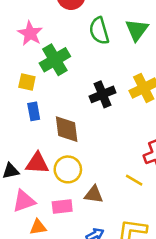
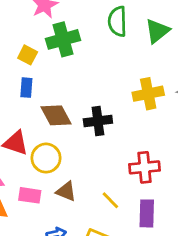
black cross: (103, 94) -> (98, 121), moved
brown diamond: (67, 129) -> (56, 115), turned -36
yellow line: (134, 180) -> (110, 200), moved

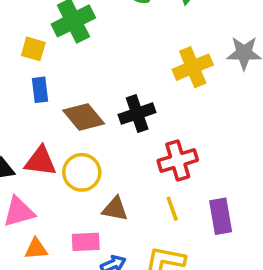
red cross: (144, 167) -> (178, 160), moved
pink rectangle: (30, 195) -> (86, 242), moved
yellow line: (110, 200) -> (172, 209), turned 36

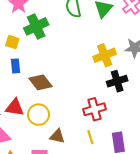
black cross: (137, 114) -> (117, 81), moved

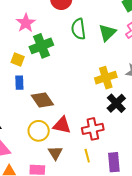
black cross: (117, 81) -> (116, 103), turned -30
red triangle: (15, 107) -> (62, 125), moved
brown triangle: (57, 136) -> (55, 153), turned 42

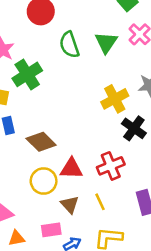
yellow line: (87, 156) -> (100, 202), moved

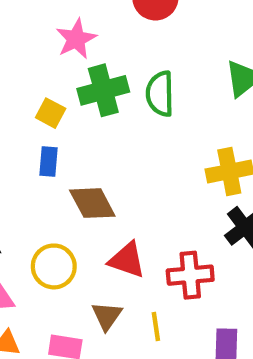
green semicircle: (69, 45) -> (160, 94), moved
yellow circle: (44, 181) -> (54, 266), moved

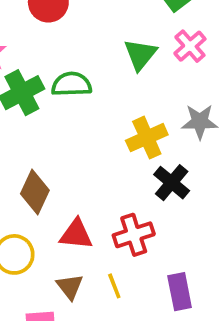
green semicircle: (160, 94) -> (71, 84), turned 102
brown diamond: (92, 203) -> (35, 192), turned 66

